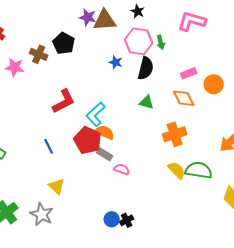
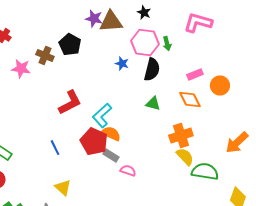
yellow semicircle: (177, 170) -> (185, 157), moved

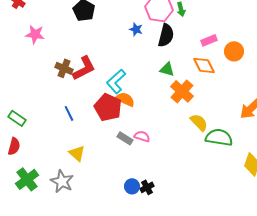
brown cross: (45, 56) -> (64, 68), moved
orange cross: (181, 136) -> (182, 91), moved, turned -30
gray rectangle: (111, 156) -> (125, 138), moved

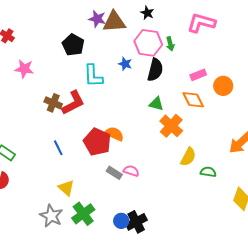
cyan L-shape: (116, 81) -> (93, 76), moved, turned -50
yellow semicircle: (199, 122) -> (188, 157), turned 72
green semicircle: (219, 137) -> (208, 172), size x0.6
green cross: (27, 179) -> (83, 214), moved
black cross: (147, 187) -> (136, 222), size x1.5

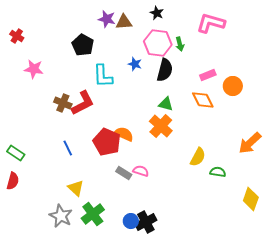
brown triangle: (114, 22) -> (124, 22), size x0.7
orange cross: (171, 126) -> (161, 126), moved

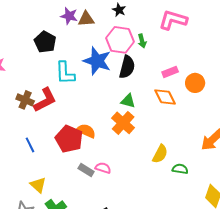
blue star: (135, 64) -> (97, 61), size x2.0

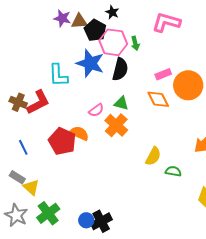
black pentagon: (45, 42) -> (95, 30), moved
orange circle: (195, 83) -> (188, 85), size x1.5
pink semicircle: (103, 168) -> (96, 110), moved, turned 126
gray rectangle: (86, 170) -> (17, 177), moved

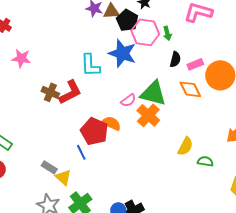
black semicircle: (120, 69) -> (175, 59), moved, size x0.7
green triangle: (121, 103) -> (153, 93), size x1.8
blue line: (23, 147) -> (81, 152), moved

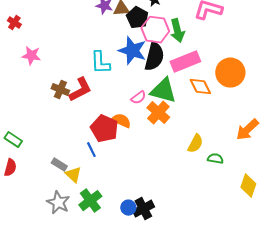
green arrow: (167, 33) -> (177, 31), size x1.6
black semicircle: (175, 59) -> (154, 57), moved, size x1.8
pink rectangle: (195, 64) -> (185, 62), moved, size x1.8

